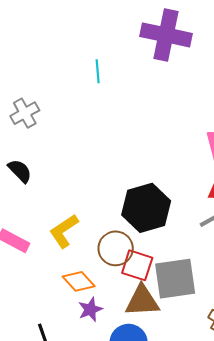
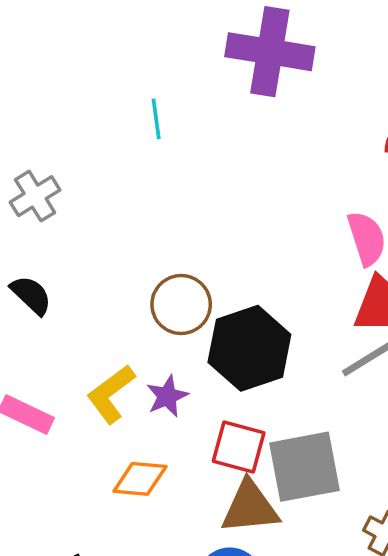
brown circle: (116, 248) -> (181, 305), moved
orange diamond: (79, 281) -> (140, 479), turned -40
purple star: (90, 309) -> (167, 396), moved

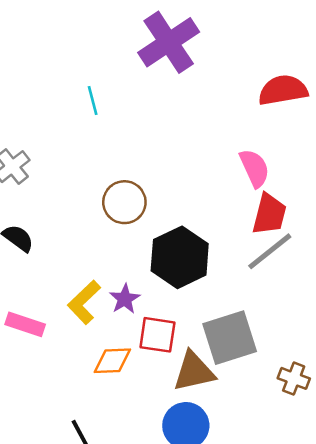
purple cross: (270, 52) -> (169, 42), turned -36
brown circle: (181, 305) -> (124, 202), moved
red square: (239, 447) -> (157, 335), moved

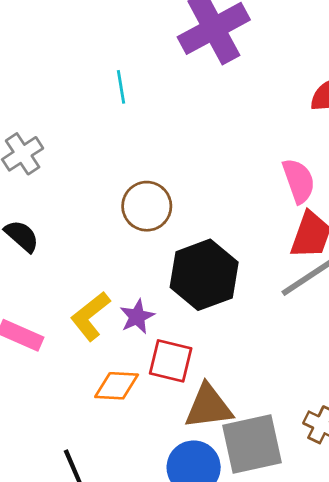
gray square: (230, 338) -> (252, 444), moved

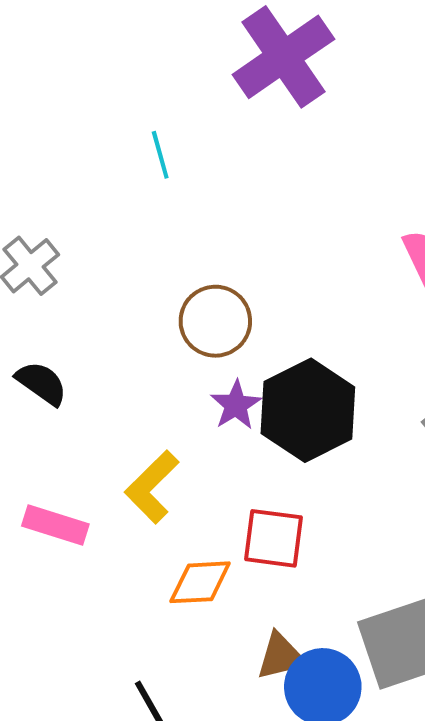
purple star: (137, 317) -> (236, 405), moved
brown triangle: (208, 407) -> (281, 656), moved, size x0.7

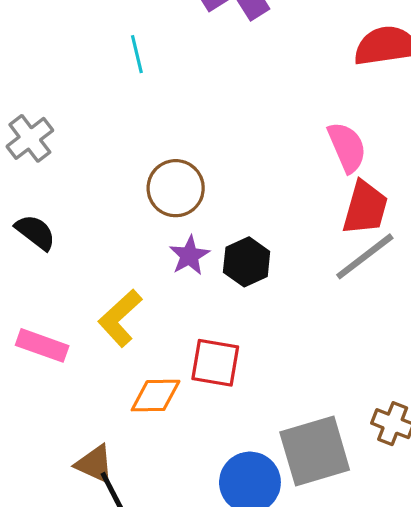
black hexagon: (308, 410) -> (247, 262), size x0.6
brown triangle: (281, 656) -> (95, 464), moved, turned 36

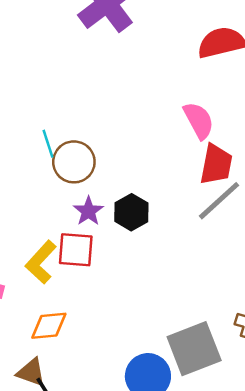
cyan line: (137, 54) -> (48, 144), moved
red square: (215, 363) -> (76, 250), moved
orange diamond: (156, 396) -> (49, 326), moved

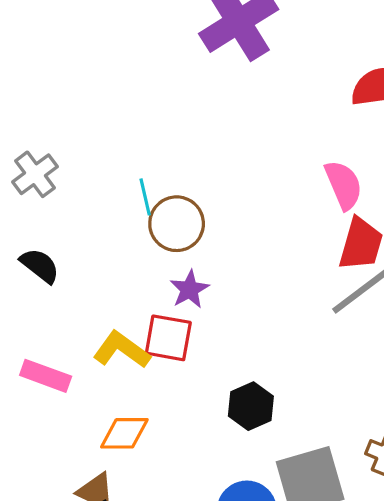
black hexagon: (131, 212) -> (251, 406), moved
yellow L-shape: (41, 262) -> (122, 350), turned 78

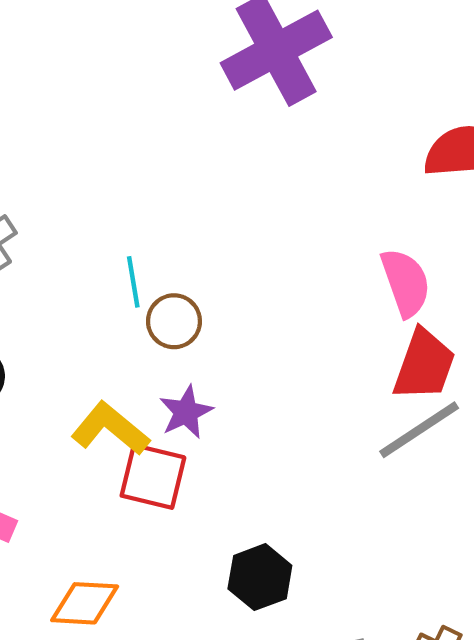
brown circle: (177, 224) -> (174, 321), size x0.7
yellow L-shape: (122, 350) -> (110, 429), moved

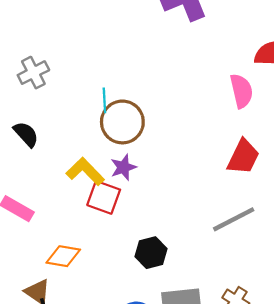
pink semicircle: (406, 283) -> (241, 91), moved
brown circle: (174, 321) -> (122, 122), size x1.6
gray line: (419, 430) -> (234, 219), moved

